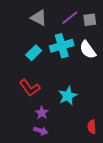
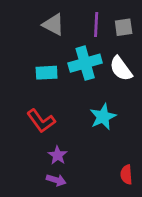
purple line: (70, 18) -> (96, 25), turned -48
cyan rectangle: (34, 53) -> (47, 73), turned 42
cyan star: (68, 96) -> (103, 117), moved

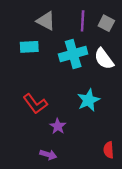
gray square: (124, 27) -> (106, 23), turned 35
cyan rectangle: (47, 73) -> (29, 47), moved
purple star: (58, 155) -> (58, 126), moved

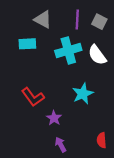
purple arrow: (48, 155) -> (61, 145), moved, turned -136

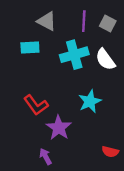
purple star: (54, 118) -> (59, 128), size x1.5
red semicircle: (102, 140) -> (110, 152), turned -72
purple arrow: (61, 145) -> (46, 156), moved

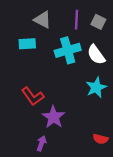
cyan star: (90, 101) -> (96, 88), moved
purple arrow: (46, 156) -> (41, 143), turned 48

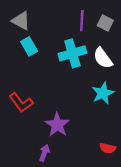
gray triangle: (43, 20) -> (21, 21), moved
cyan rectangle: (27, 44) -> (29, 46), turned 63
red L-shape: (33, 96) -> (21, 103), moved

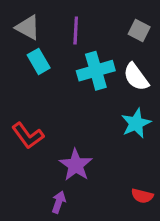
purple line: (82, 21) -> (76, 30), moved

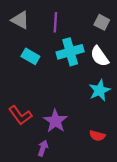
cyan rectangle: (39, 61) -> (30, 56), moved, turned -30
red L-shape: (28, 136) -> (20, 115), moved
red semicircle: (142, 196) -> (97, 136), moved

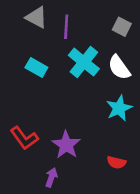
gray triangle: (20, 20) -> (36, 17), moved
cyan cross: (70, 52) -> (84, 62), turned -35

